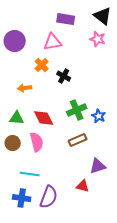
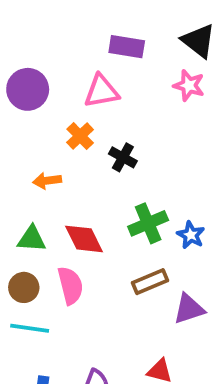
purple triangle: (98, 166) -> (189, 309), moved
cyan line: (30, 174) -> (30, 328), moved

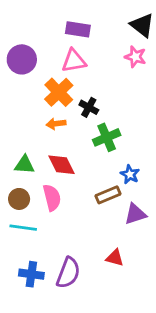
purple rectangle: (127, 47) -> (78, 29), moved
orange cross: (80, 136) -> (59, 92), size x1.5
orange arrow: (47, 181) -> (56, 124), moved
green cross: (148, 223) -> (107, 137), moved
blue star: (191, 235) -> (130, 174), moved

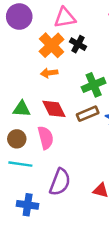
black cross: (89, 107) -> (78, 44), moved
brown rectangle: (108, 195) -> (88, 114), moved
purple semicircle: (68, 273) -> (60, 182), moved

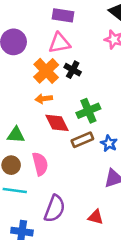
red diamond: (54, 109) -> (57, 123), moved

